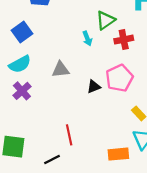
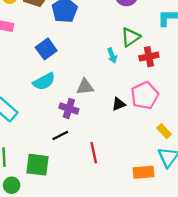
purple cross: (22, 91) -> (69, 108), moved, turned -30
black line: (52, 159) -> (60, 135), moved

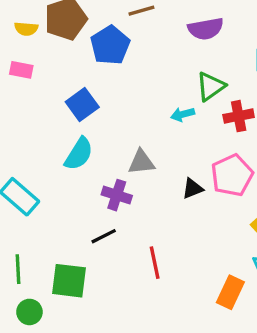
cyan arrow: (112, 55) -> (183, 114), turned 96
cyan semicircle: (44, 81) -> (79, 154), turned -30
orange rectangle: (143, 172) -> (230, 292), turned -60

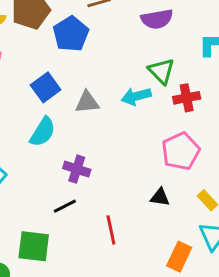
green triangle: (211, 86) -> (161, 71), turned -40
cyan arrow: (183, 114) -> (136, 96), size x1.4
gray triangle: (141, 162) -> (87, 102), moved
black triangle: (192, 188) -> (160, 197), moved, turned 30

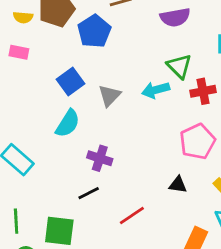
gray triangle: (87, 102) -> (110, 95), turned -40
red line: (111, 230) -> (132, 215), turned 68

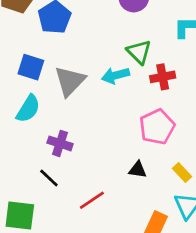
blue square: (70, 82) -> (31, 67), turned -36
gray triangle: (110, 95) -> (70, 81), size x1.4
black line: (89, 193) -> (49, 178), turned 70

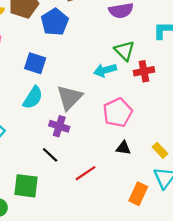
gray triangle: (70, 81) -> (70, 98), moved
pink pentagon: (157, 127) -> (118, 112), moved

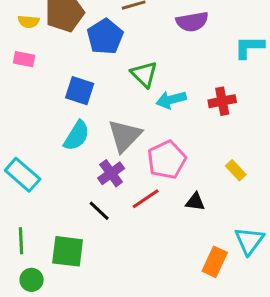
green triangle: (124, 51) -> (144, 74), moved
pink pentagon: (118, 112) -> (167, 160), moved
purple cross: (59, 126) -> (111, 173), turned 36
yellow rectangle: (160, 150) -> (236, 170), moved
red line: (86, 173) -> (146, 199), moved

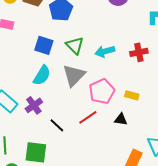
green triangle: (144, 74) -> (75, 45), moved
yellow rectangle: (236, 170) -> (132, 95), moved, turned -32
purple cross: (111, 173) -> (34, 105), moved

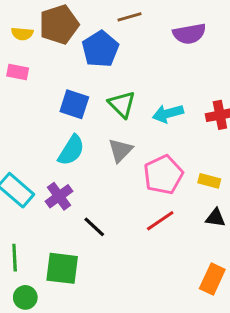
gray triangle: (74, 75) -> (120, 150), size x0.7
red line: (88, 117) -> (160, 221), moved
black triangle: (121, 119) -> (215, 218), moved

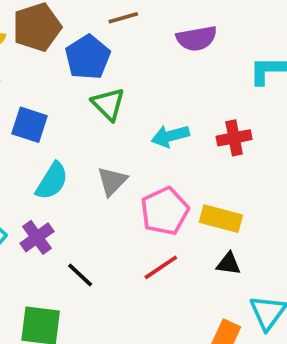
blue square: (74, 104) -> (29, 125), moved
green triangle: (122, 104) -> (108, 104), moved
yellow rectangle: (209, 181) -> (221, 219), size x1.5

